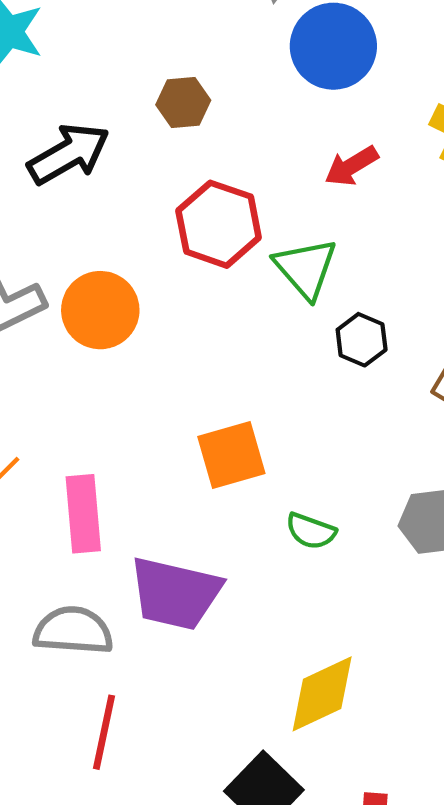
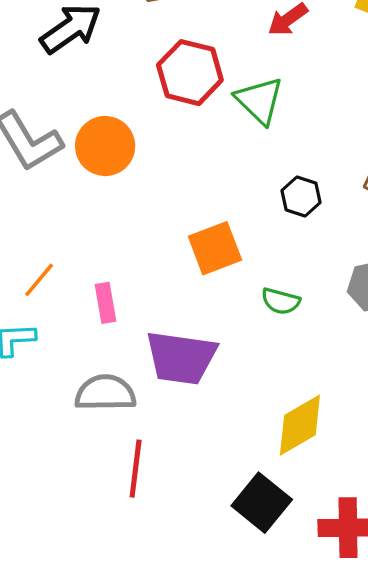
black hexagon: (362, 340) -> (301, 196), moved
pink rectangle: (83, 514) -> (105, 303), size x0.7

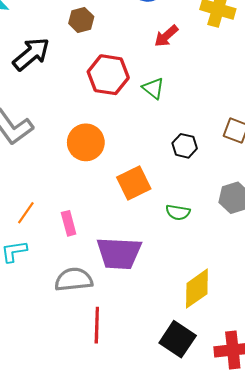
green triangle: (259, 101) -> (153, 88), size x0.7
orange circle: (105, 146) -> (86, 142), moved

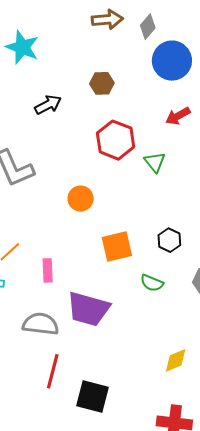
black arrow: (31, 54) -> (48, 105), size x0.7
orange circle: (86, 142) -> (81, 199), size x0.7
black hexagon: (185, 146) -> (169, 240), moved
yellow diamond: (197, 289) -> (176, 360), moved, size x0.7
black square: (178, 339) -> (92, 396), moved, turned -32

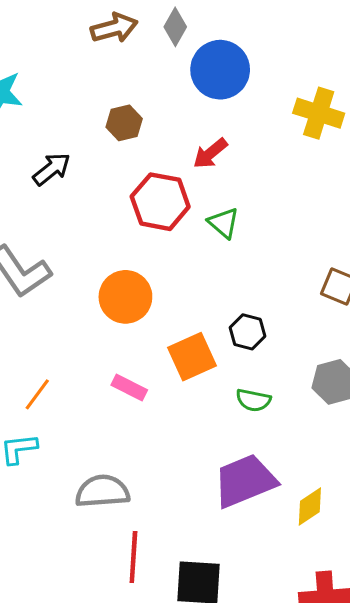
red arrow: (178, 116) -> (210, 153), moved
orange circle: (81, 199) -> (125, 297), size x1.4
black hexagon: (169, 240) -> (247, 332), moved
pink rectangle: (48, 270) -> (129, 388), moved, turned -50
purple trapezoid: (88, 309) -> (245, 481), moved, turned 153

